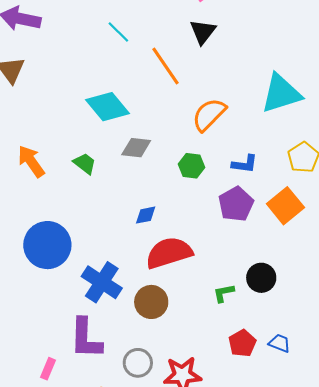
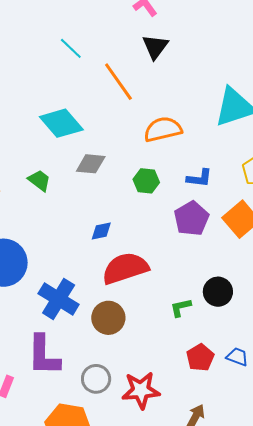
orange semicircle: (209, 115) -> (163, 129), turned 33

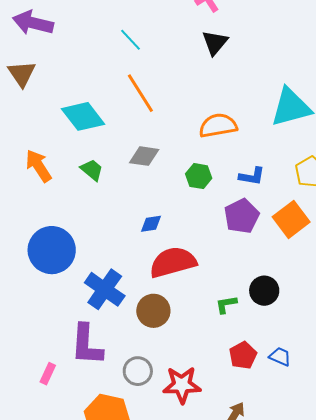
orange line: (118, 82) -> (140, 93), moved
cyan diamond: (61, 123) -> (83, 116), moved

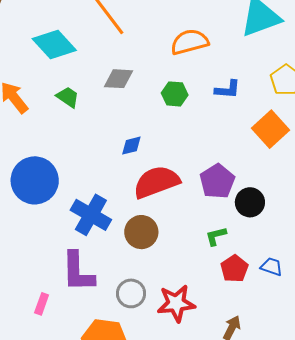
purple pentagon: (242, 216) -> (217, 181), moved
green L-shape: (226, 304) -> (216, 236), moved

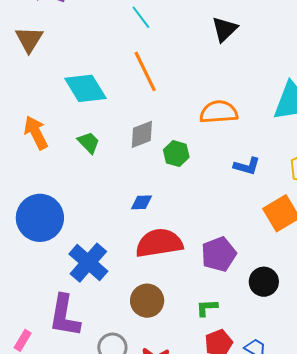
gray diamond: (119, 79) -> (142, 134), turned -36
green hexagon: (175, 94) -> (176, 154), moved
black circle: (250, 202) -> (264, 282), moved
brown circle: (141, 232) -> (147, 301), moved

